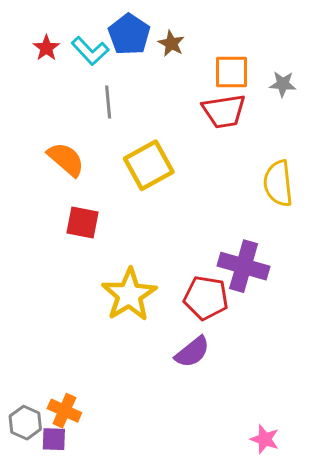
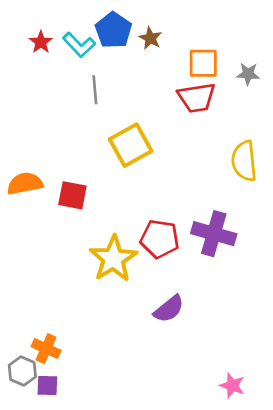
orange semicircle: (66, 159) -> (25, 183), moved, turned -52
red pentagon: (206, 298) -> (160, 239), moved
orange cross: (64, 411) -> (46, 349), moved

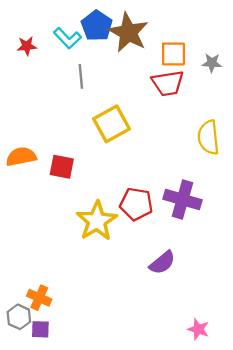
brown star: (150, 38) -> (128, 32), size x2.0
red star: (41, 42) -> (27, 46), moved, turned 30
purple semicircle: (169, 309) -> (162, 263), moved

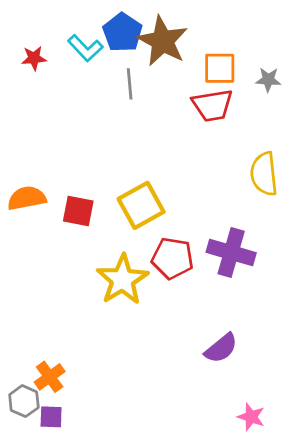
gray line: (81, 76) -> (130, 84), moved
yellow square: (111, 124) -> (141, 205), moved
purple semicircle: (162, 263) -> (221, 348), moved
orange cross: (39, 298) -> (50, 377), turned 30

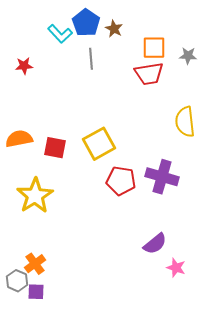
brown star: (163, 41) -> (114, 29), size x0.5
red star: (34, 58) -> (24, 66), moved
yellow star: (122, 280) -> (35, 196), moved
pink star: (251, 417) -> (176, 268), moved

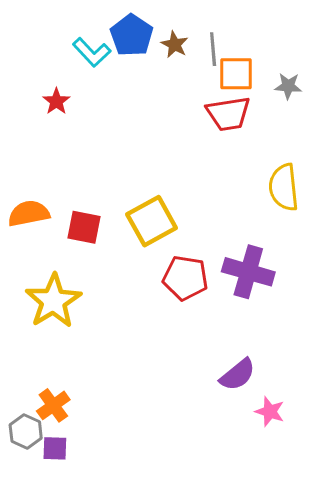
gray line: (91, 59) -> (213, 49), moved
red star: (24, 66) -> (56, 101), moved, turned -30

